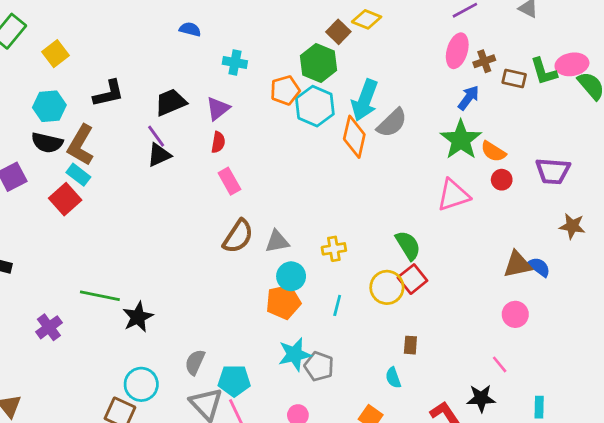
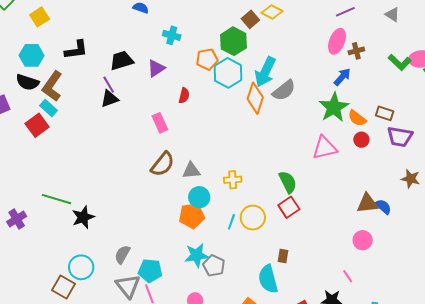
green L-shape: (544, 71) -> (400, 62), turned -35
brown rectangle: (514, 78) -> (385, 113), moved
red semicircle: (218, 142) -> (184, 96), moved
yellow circle: (387, 287) -> (253, 218), moved
cyan semicircle: (393, 378) -> (268, 279), size x1.8

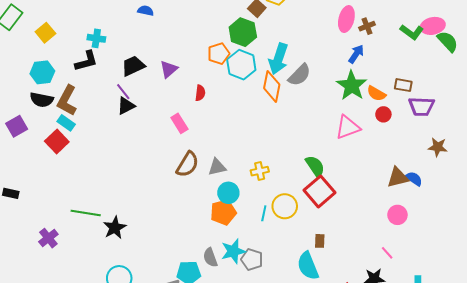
cyan cross: (172, 35) -> (96, 38), moved
red square: (289, 207) -> (319, 191), size x1.4
gray semicircle: (122, 254) -> (210, 257), moved, turned -42

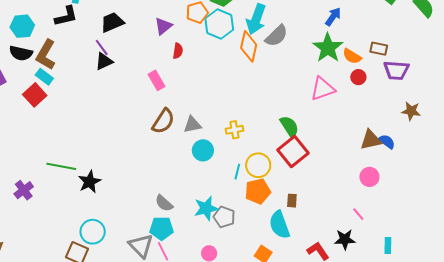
purple triangle: (169, 69) -> (163, 26), moved
orange pentagon: (223, 212) -> (258, 191), moved
gray semicircle: (210, 257) -> (164, 203), moved, turned -30

